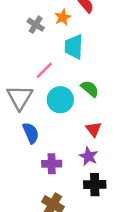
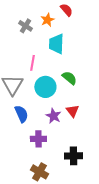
pink line: (44, 70) -> (32, 63), turned -35
purple star: (89, 156) -> (53, 116), moved

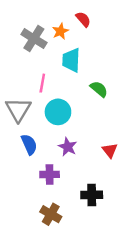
gray cross: (25, 26) -> (34, 39), size x1.5
green semicircle: (69, 78) -> (99, 89), moved
red triangle: (72, 111) -> (110, 150), moved

